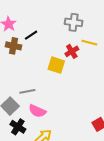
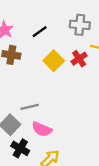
black line: (31, 35) -> (40, 32), moved
yellow square: (56, 65) -> (54, 61), moved, turned 30

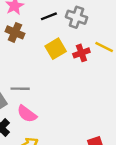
gray cross: (80, 25) -> (76, 17), moved

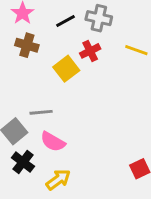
yellow square: (56, 49) -> (66, 69), moved
red cross: (81, 53) -> (90, 51), moved

